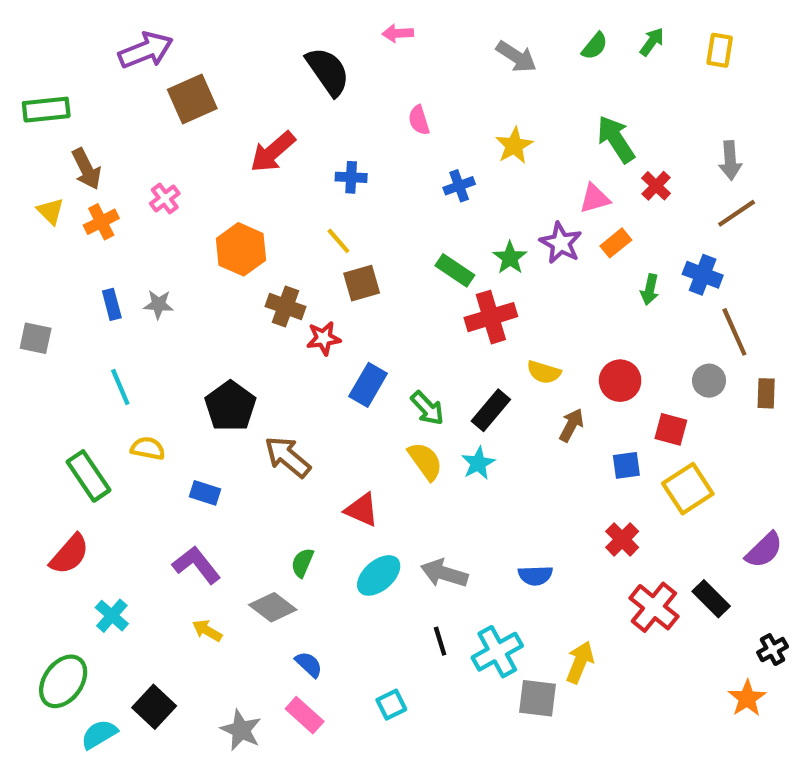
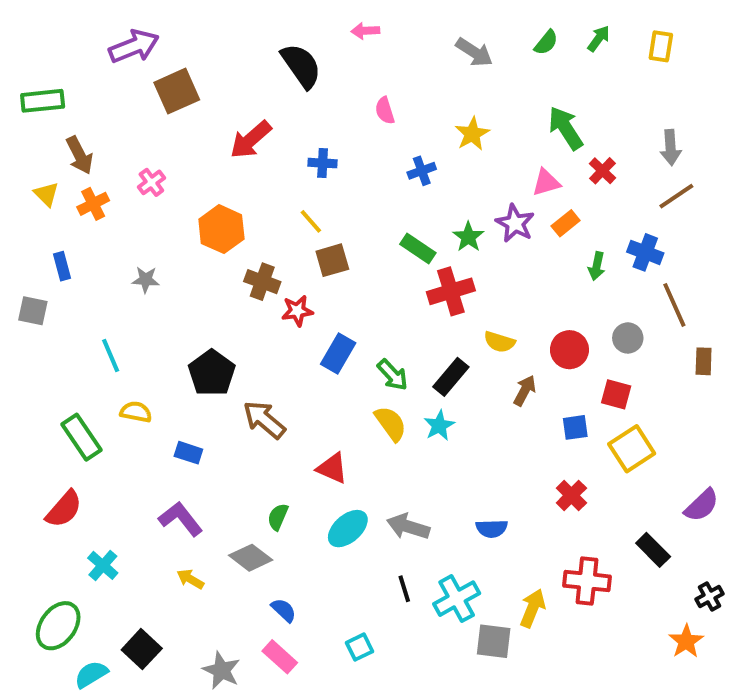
blue rectangle: (112, 304) -> (62, 266), moved
gray circle: (709, 381) -> (628, 338), moved
red cross: (654, 607) -> (587, 581), moved, turned -33

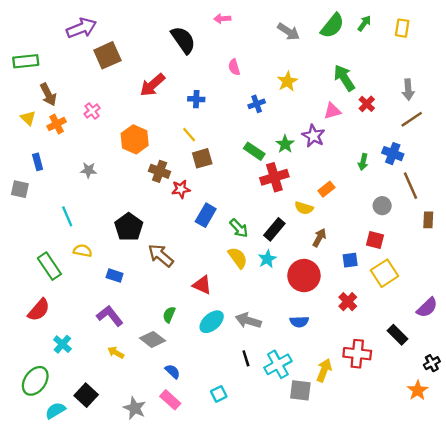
green semicircle: (546, 42) -> (332, 26), size x1.6
orange rectangle: (566, 223) -> (326, 189), moved
red circle: (569, 350) -> (304, 276), moved, size x1.4

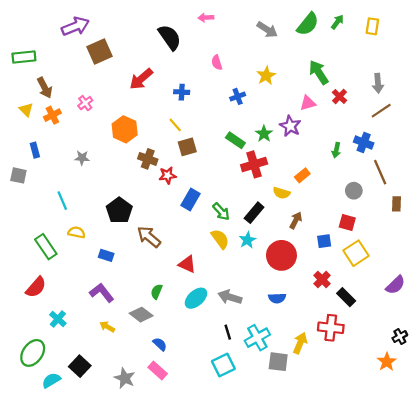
black rectangle: (397, 335) -> (346, 297), moved
cyan square: (219, 394) -> (223, 365), moved, size x1.5

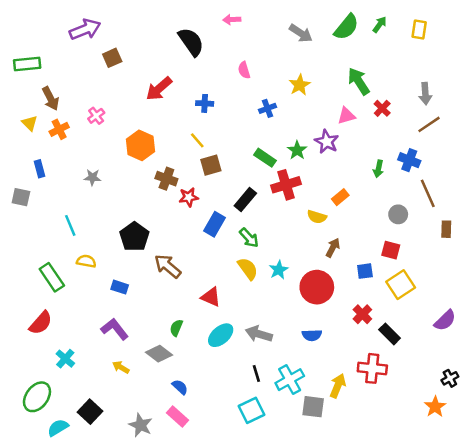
brown square: (100, 52) -> (112, 58), size x0.7
black rectangle: (254, 213) -> (245, 200), moved

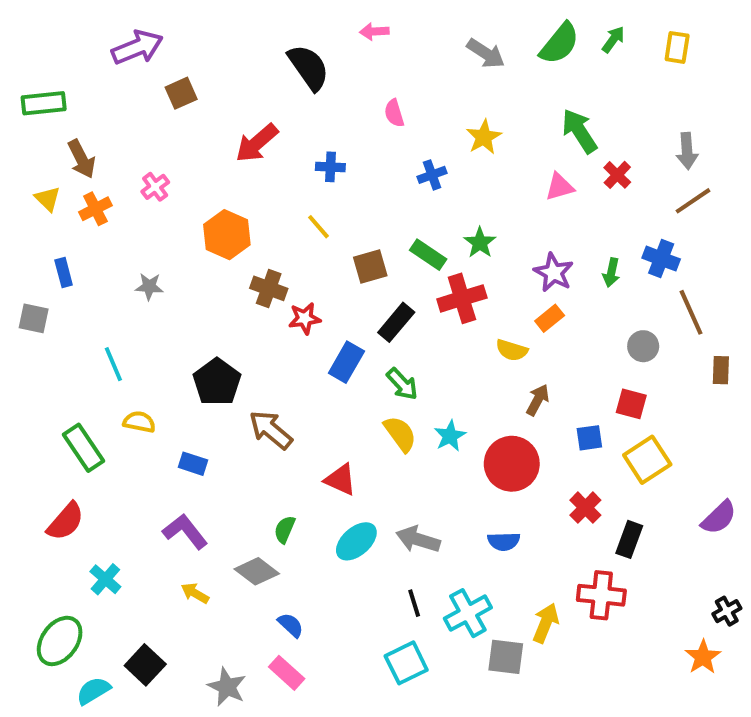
purple star: (327, 142) -> (554, 272), moved
brown square: (211, 165) -> (370, 267), moved
black rectangle: (390, 334) -> (629, 539), turned 65

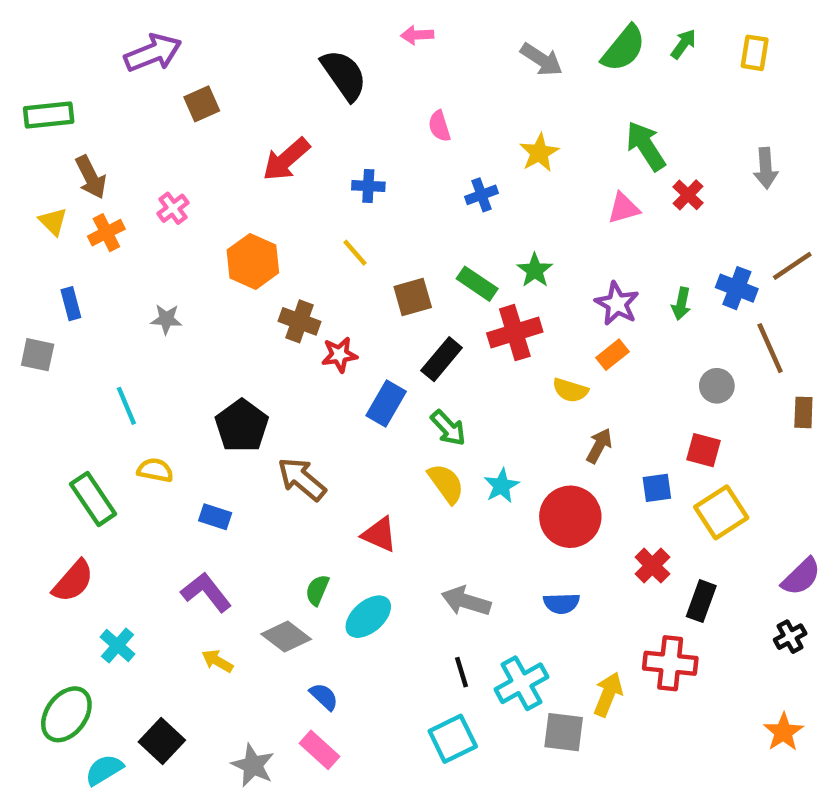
brown line: (693, 201) -> (792, 266), moved
cyan ellipse: (356, 541) -> (368, 617), moved
black cross: (727, 611) -> (790, 637), moved

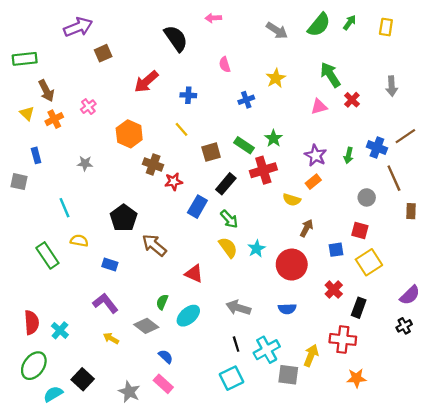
red semicircle: (73, 581) -> (32, 322), moved, turned -45
orange star: (783, 732) -> (356, 378), moved, turned 30

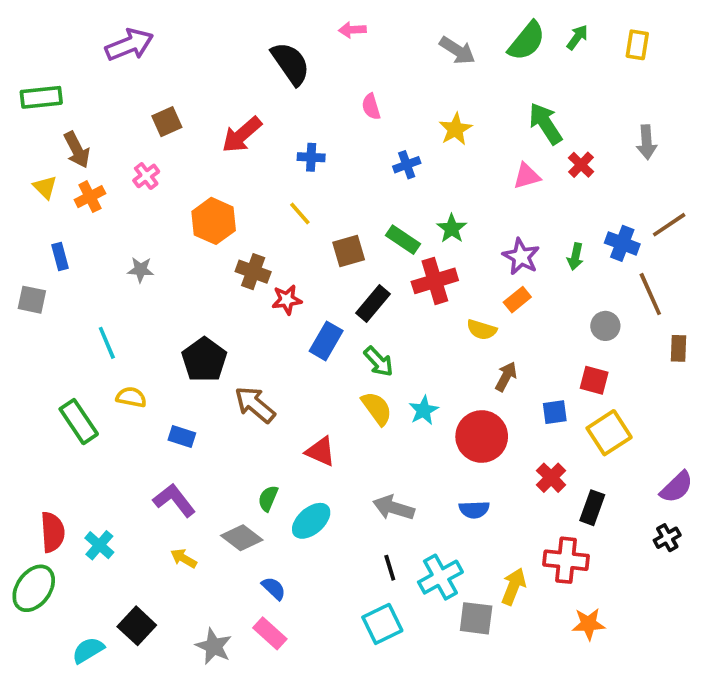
brown square: (103, 53) -> (167, 122), moved
green ellipse: (34, 366) -> (34, 588), moved

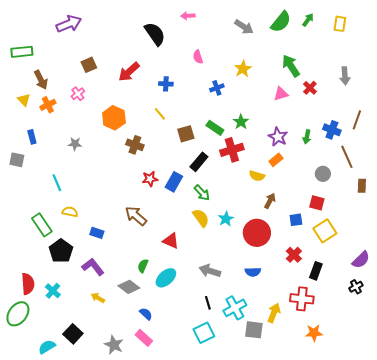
brown line: (669, 225) -> (357, 120), turned -36
red star: (287, 300) -> (150, 179), moved
black pentagon: (204, 360) -> (61, 251), moved

